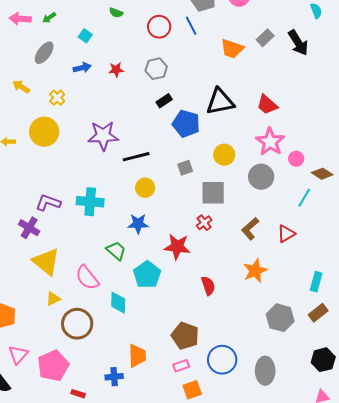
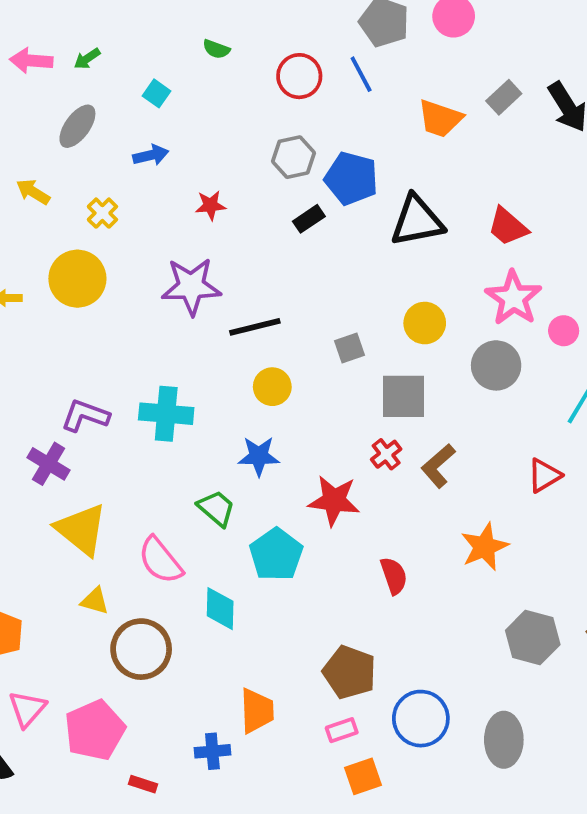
red star: (116, 70) -> (211, 205), moved
blue pentagon: (186, 124) -> (351, 178), moved
brown L-shape: (250, 229) -> (438, 466), moved
yellow triangle: (53, 299) -> (95, 601), turned 42

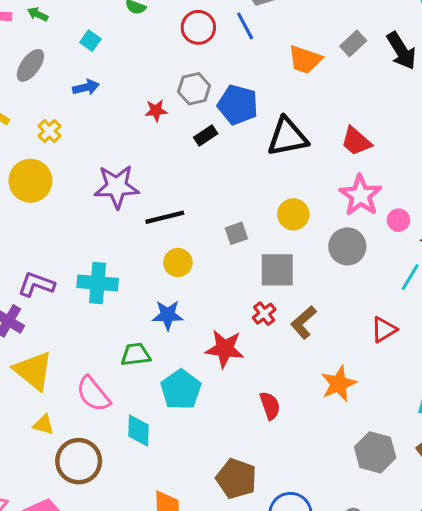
green arrow: (87, 59) -> (38, 14), turned 60
red star: (211, 205) -> (156, 111), moved
green trapezoid: (216, 508) -> (136, 355), turned -48

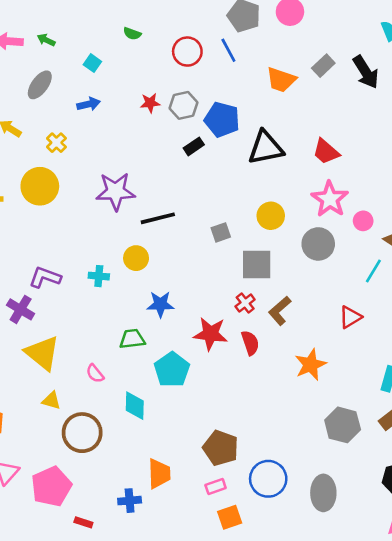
red star: (156, 111) -> (150, 103), moved
yellow circle: (178, 263) -> (136, 258), moved
cyan cross: (98, 283) -> (99, 276), size x0.6
pink semicircle: (93, 394) -> (95, 374), size x0.6
red semicircle: (270, 406) -> (250, 343), moved

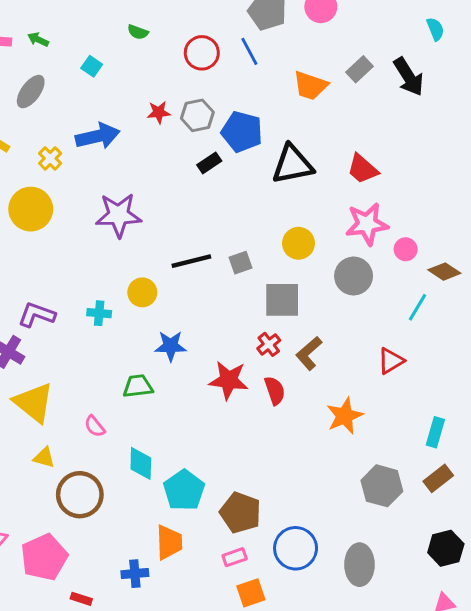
blue arrow: (89, 104) -> (98, 136), moved, size x1.6
pink star: (330, 199) -> (367, 224), turned 30
black line: (158, 218) -> (191, 261), moved
cyan pentagon: (172, 370) -> (184, 490), moved

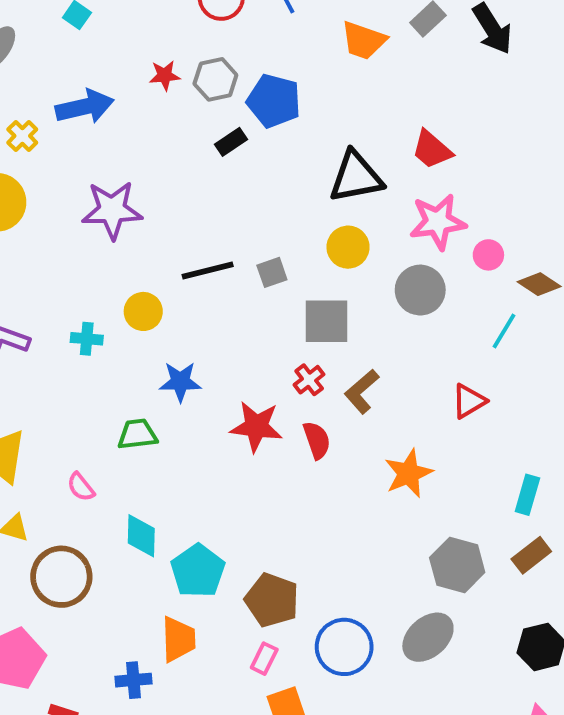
black triangle: (293, 164) -> (356, 177), moved
pink rectangle: (235, 557) -> (264, 659), turned -45
gray ellipse: (359, 565) -> (428, 637), moved, turned 48

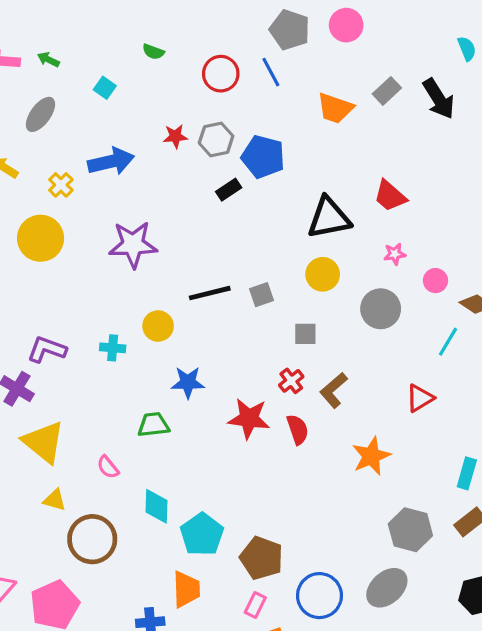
pink star: (438, 222) -> (395, 254), size x0.5
gray square: (327, 321) -> (305, 334), size x0.6

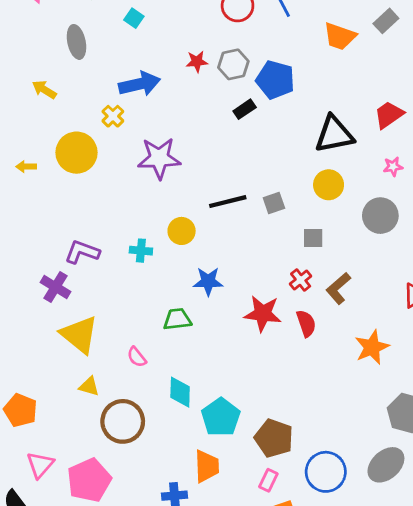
gray ellipse: (41, 114) -> (76, 42), turned -48
yellow cross: (61, 185) -> (113, 116), moved
red trapezoid: (390, 196) -> (389, 115), turned 104

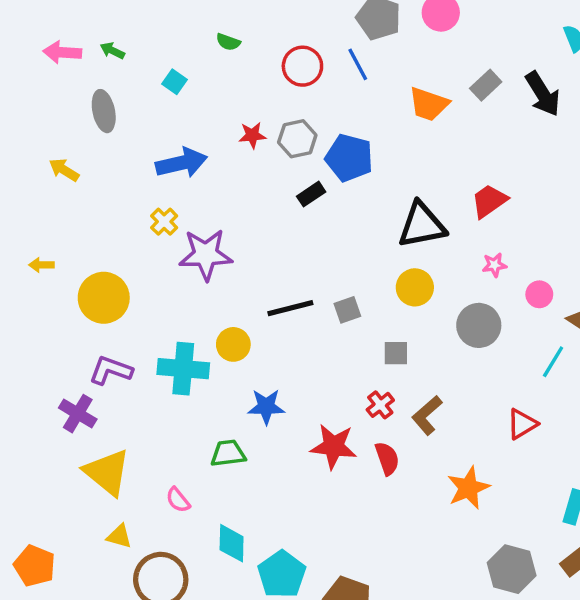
yellow cross: (113, 116) -> (164, 222), moved
yellow circle: (76, 153) -> (104, 298), moved
cyan cross: (141, 251) -> (183, 369), size x1.8

